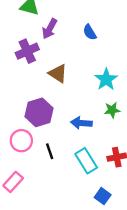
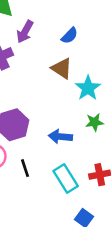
blue semicircle: (90, 32) -> (70, 36), turned -105
brown triangle: (58, 73) -> (62, 68), moved

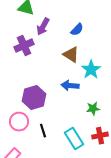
green star: (94, 122) -> (93, 109), moved
blue arrow: (60, 137) -> (70, 86), moved

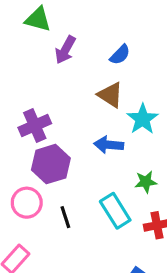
purple cross: (24, 46) -> (35, 125), moved
cyan rectangle: (74, 139) -> (115, 211), moved

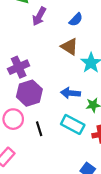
blue arrow: (109, 145) -> (70, 93), moved
cyan rectangle: (115, 211) -> (73, 124), turned -30

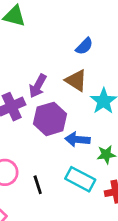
purple arrow: (39, 16) -> (38, 86), moved
purple hexagon: (29, 93) -> (50, 119), moved

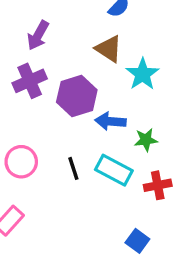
purple arrow: (38, 86) -> (38, 35), moved
black line: (38, 185) -> (73, 168), moved

